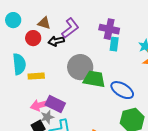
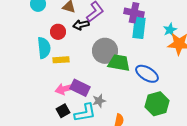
red circle: (33, 38) -> (58, 32), moved
cyan rectangle: (114, 44) -> (139, 28), size x1.5
gray star: (47, 117) -> (99, 101), moved

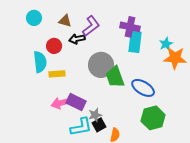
green trapezoid: (119, 63) -> (115, 77), turned -120
black square: (63, 111) -> (99, 125), moved

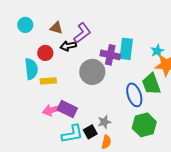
purple cross: (130, 27) -> (110, 55), moved
green trapezoid: (115, 77) -> (151, 84), moved
blue ellipse: (143, 88) -> (134, 95), turned 40
gray star: (95, 115) -> (104, 122), moved

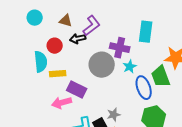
cyan rectangle: (126, 49) -> (146, 32), moved
cyan star: (157, 51) -> (130, 67), moved
purple rectangle: (67, 109) -> (77, 90), moved

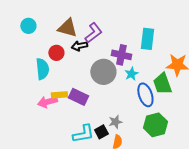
cyan circle: (35, 18) -> (28, 26), moved
brown triangle: (66, 21) -> (67, 28), size x1.5
yellow rectangle: (58, 74) -> (59, 95), moved
pink arrow: (62, 103) -> (47, 102), moved

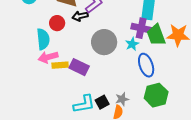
purple cross: (121, 55) -> (141, 28), moved
green trapezoid: (162, 84) -> (156, 35), moved
pink arrow: (47, 102) -> (48, 57), moved
gray star: (115, 122) -> (122, 99), moved

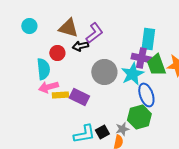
cyan star: (132, 44) -> (132, 74), size x1.6
green hexagon: (156, 95) -> (139, 117), moved

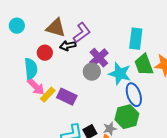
purple cross: (141, 58) -> (99, 58), moved, turned 36
gray circle: (104, 72) -> (92, 72), size x0.7
cyan star: (132, 74) -> (120, 74), turned -30
pink arrow: (48, 87) -> (36, 87), turned -120
yellow rectangle: (60, 95) -> (48, 95), turned -42

